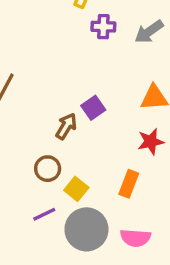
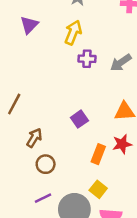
brown arrow: (66, 126) -> (34, 138), moved
orange rectangle: (129, 184) -> (98, 154), moved
yellow square: (76, 189) -> (98, 189), moved

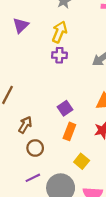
purple cross: (87, 59) -> (59, 55), moved
orange rectangle: (98, 154) -> (69, 131), moved
yellow square: (98, 189) -> (82, 161), moved

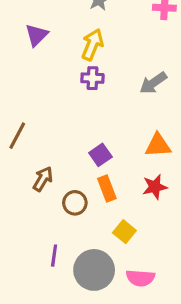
orange rectangle: (69, 131) -> (107, 188), turned -42
brown circle: (35, 148) -> (75, 203), moved
purple line: (33, 178) -> (54, 256), turned -56

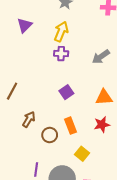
purple square: (100, 155) -> (66, 92), moved

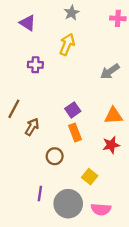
purple triangle: (25, 25) -> (28, 23), moved, turned -42
purple cross: (61, 54) -> (35, 65), moved
brown arrow: (29, 119) -> (32, 127), moved
orange rectangle: (71, 126) -> (75, 133), moved

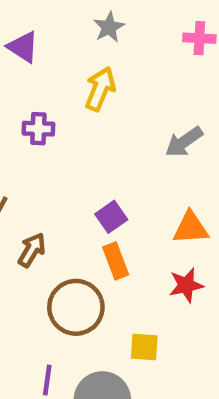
brown circle: (55, 156) -> (76, 307), size x1.6
yellow square: (90, 177) -> (144, 347), turned -35

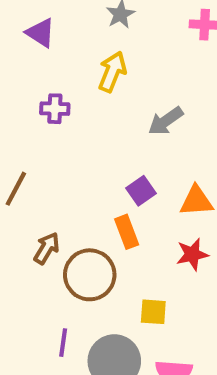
gray arrow: (184, 142) -> (166, 121), moved
purple square: (111, 217) -> (141, 191), moved
brown arrow: (32, 250) -> (47, 248), moved

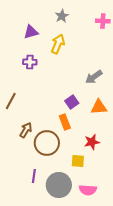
purple triangle: (40, 33) -> (31, 32), moved, turned -49
gray arrow: (166, 121) -> (94, 77), moved
red star: (192, 254) -> (92, 142), moved

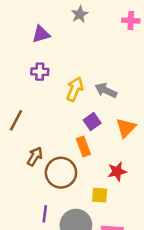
yellow arrow: (58, 44) -> (75, 89), moved
gray arrow: (94, 77) -> (106, 90), moved, turned 60
orange triangle: (99, 107) -> (126, 128), turned -42

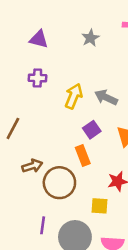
gray star: (80, 14) -> (90, 38), moved
purple triangle: (41, 34) -> (39, 39), turned 30
brown arrow: (35, 156) -> (32, 166), turned 42

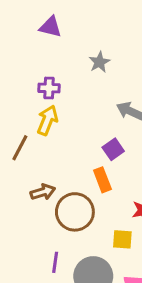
gray star: (90, 38) -> (99, 62), moved
purple triangle: (39, 39) -> (50, 27), moved
yellow arrow: (74, 96) -> (47, 120), moved

